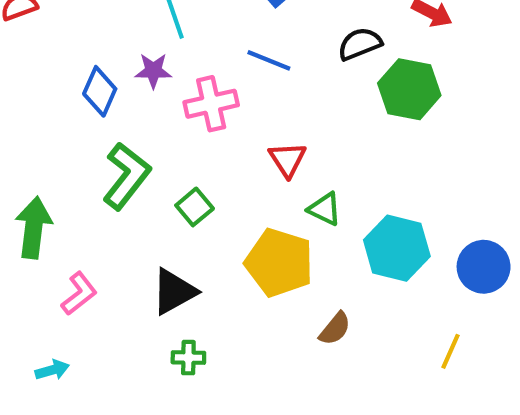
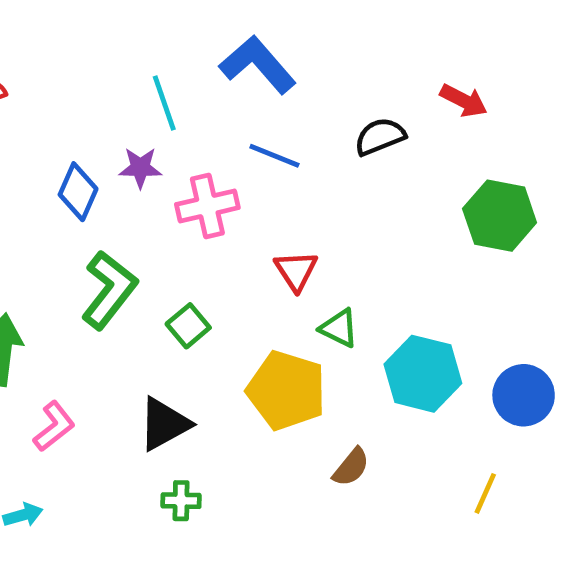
green hexagon: (409, 89) -> (500, 216), moved

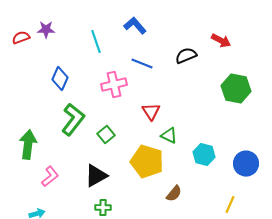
blue L-shape: (258, 65) -> (135, 26), size x0.7
purple star: (140, 168) -> (46, 30), moved
cyan hexagon: (423, 374) -> (204, 155), size x0.7

